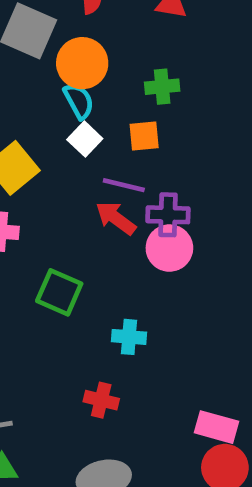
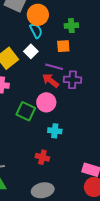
white square: (85, 139) -> (31, 51), moved
pink circle: (169, 248) -> (46, 102), moved

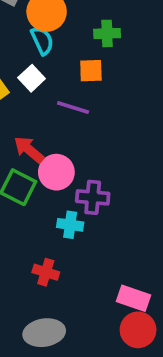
purple cross: (73, 80) -> (93, 197), moved
red arrow: (50, 81) -> (29, 150), moved

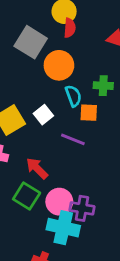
cyan semicircle: (42, 41) -> (73, 96), moved
pink circle: (56, 172) -> (59, 202), moved
cyan cross: (70, 225) -> (63, 228), size x1.6

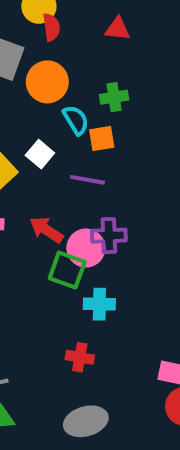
green square: (27, 196) -> (67, 270), moved
pink circle: (59, 202) -> (86, 248), moved
purple cross: (82, 208) -> (109, 236), moved
cyan cross: (63, 228) -> (99, 304), size x0.7

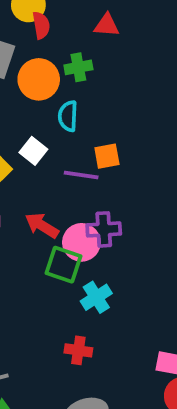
green cross: (114, 97) -> (78, 67), moved
cyan semicircle: (76, 120) -> (68, 116), turned -144
orange square: (102, 138) -> (107, 156), moved
cyan cross: (99, 304) -> (96, 297), turned -32

